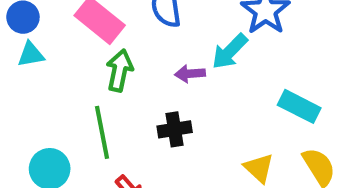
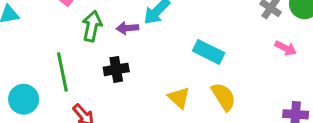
green arrow: (120, 70) -> (92, 26), moved

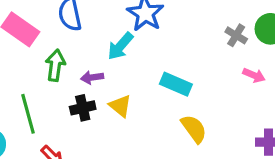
purple arrow: (127, 28) -> (92, 77), moved
yellow triangle: (179, 98) -> (120, 106), moved

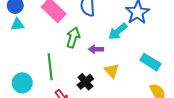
black cross: (83, 108) -> (85, 82), moved, turned -35

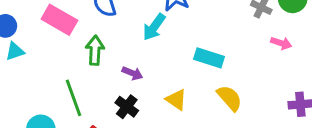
purple arrow: (96, 49) -> (132, 73), moved, turned -144
yellow triangle: (112, 71) -> (176, 100), moved

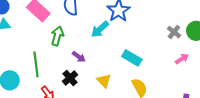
pink arrow: (281, 43) -> (182, 59), turned -64

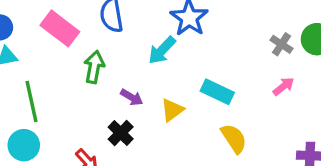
pink arrow: (182, 59) -> (283, 86), moved
green line: (36, 64) -> (31, 101), moved
yellow triangle: (104, 81) -> (172, 110), moved, turned 42

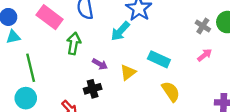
black cross: (121, 133) -> (93, 89), turned 30

